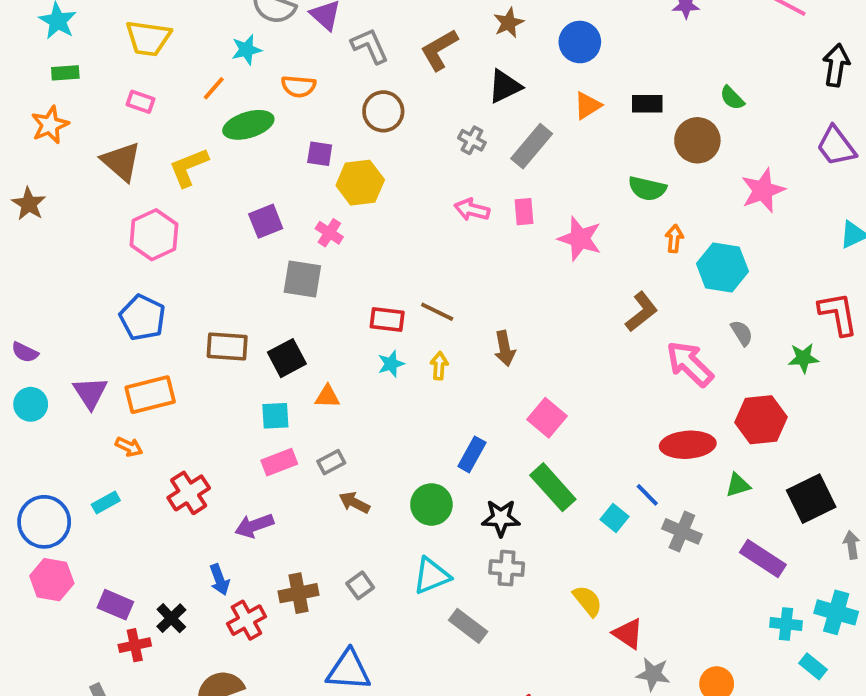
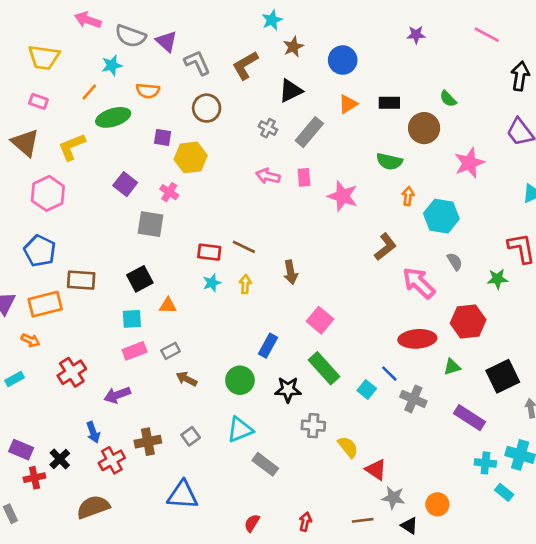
purple square: (266, 221) -> (125, 184), turned -30
brown rectangle: (227, 346) -> (81, 280), moved
gray cross: (507, 568) -> (313, 426), moved

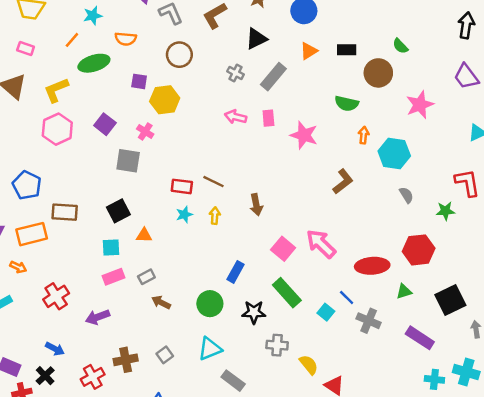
pink hexagon: (48, 193) -> (57, 129), moved
pink arrow: (419, 283) -> (321, 244), moved
blue arrow: (93, 432) -> (55, 349), moved, turned -42

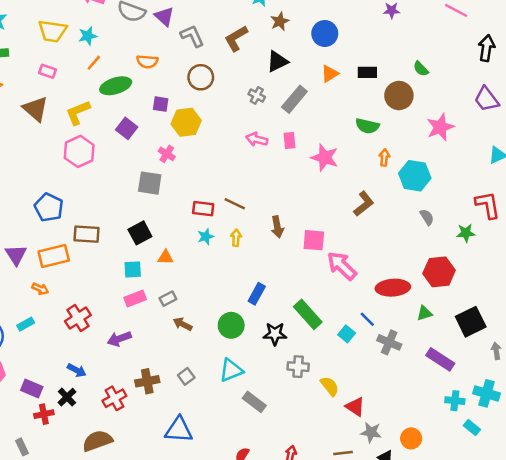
cyan star: (93, 16) -> (88, 36), moved
purple square: (105, 124) -> (127, 128), moved
pink square: (283, 249) -> (314, 240), moved, turned -35

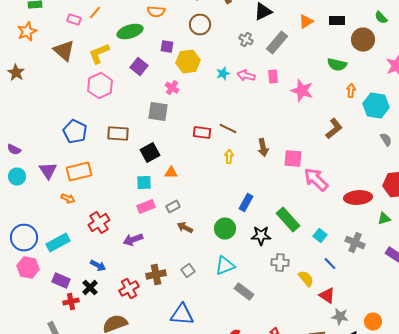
orange line: (94, 63) -> (95, 13), moved
brown rectangle: (86, 234) -> (118, 134), moved
cyan star: (206, 237) -> (223, 74), moved
blue line: (367, 319) -> (330, 264), moved
cyan rectangle: (26, 324) -> (58, 243), moved, size x1.6

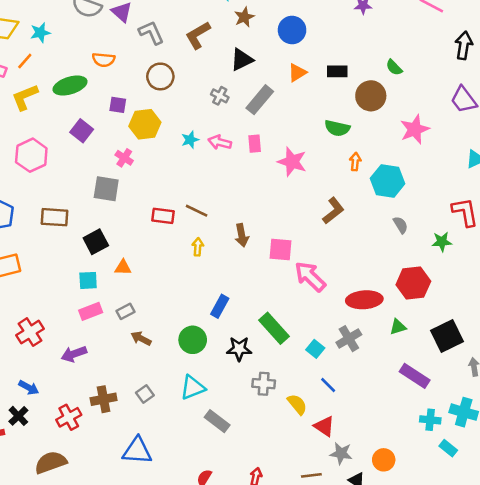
yellow L-shape: (99, 54) -> (25, 97), moved
gray cross: (355, 243) -> (349, 339), moved, turned 36

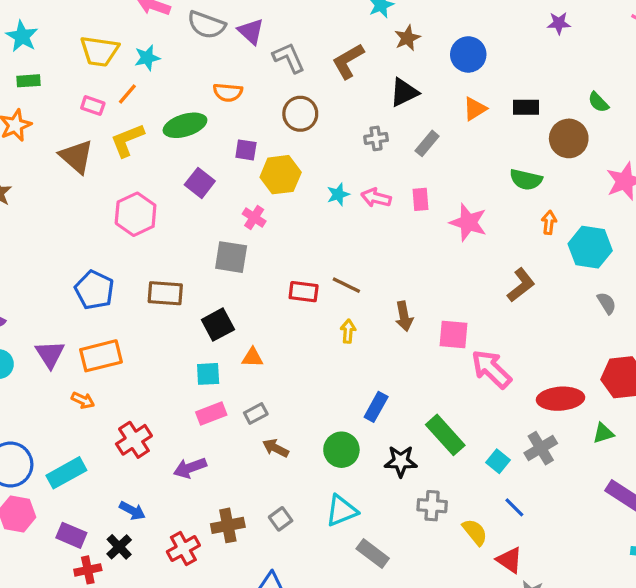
gray cross: (220, 96) -> (376, 138), turned -36
gray rectangle: (260, 100) -> (427, 143), size x0.7

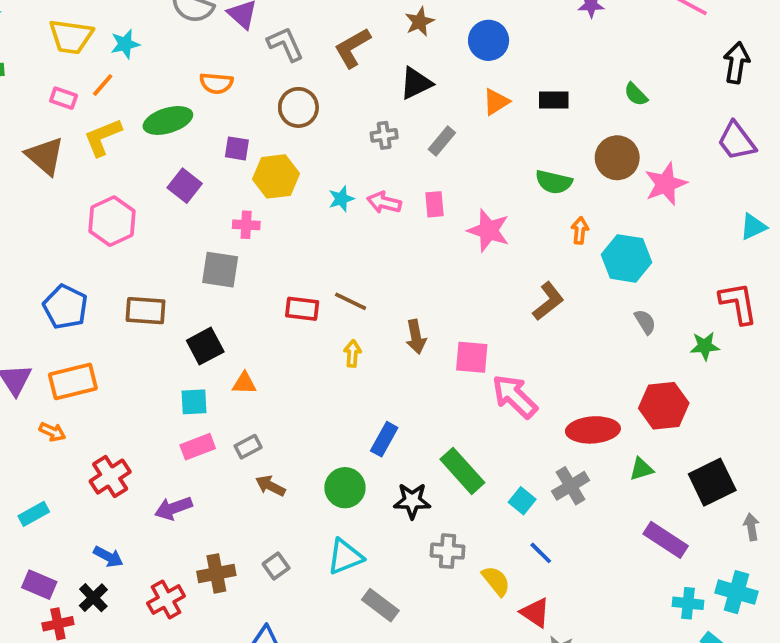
brown circle: (569, 138) -> (617, 158), moved
pink cross: (254, 218) -> (246, 225), turned -30
cyan rectangle: (66, 473) -> (34, 514), size x0.7

